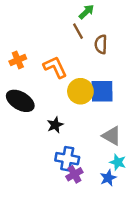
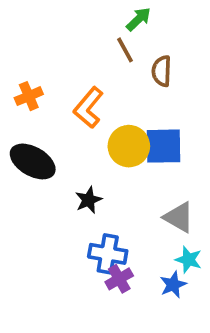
orange L-shape: (55, 67) -> (88, 108), turned -115

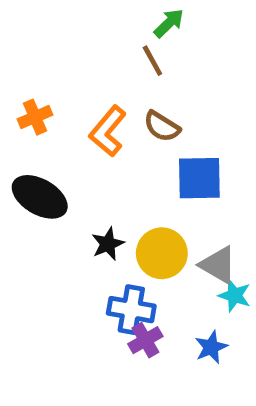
brown semicircle: (162, 71) -> (162, 126), moved, turned -60
yellow circle: (129, 146) -> (162, 253), moved
cyan star: (188, 260) -> (235, 296), moved

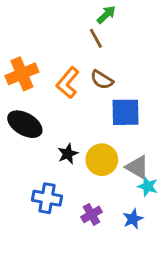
orange cross: (35, 117) -> (22, 74), size x1.5
blue cross: (131, 310) -> (47, 198), moved

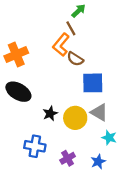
orange L-shape: (68, 83) -> (61, 45), moved
gray triangle: (137, 167) -> (99, 112), moved

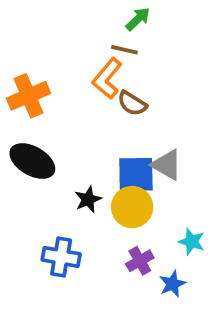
brown line: (71, 28) -> (124, 50), turned -48
blue square: (93, 83) -> (136, 174), moved
gray triangle: (99, 112) -> (167, 165), moved
purple cross: (68, 158) -> (140, 261), moved

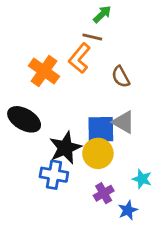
orange cross: (28, 96) -> (44, 71), moved, turned -32
brown semicircle: (132, 103) -> (121, 77), moved, turned 30
black star: (88, 199) -> (65, 148), size x1.6
blue cross: (61, 257) -> (54, 175), moved

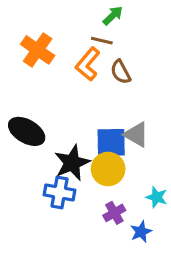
orange cross: (44, 71) -> (38, 50), moved
brown semicircle: (121, 77) -> (121, 72), moved

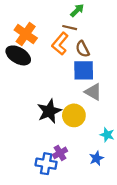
black ellipse: (27, 131) -> (18, 55), moved
blue square: (111, 142) -> (84, 70), moved
blue cross: (60, 193) -> (46, 164), moved
purple cross: (114, 213) -> (60, 153), moved

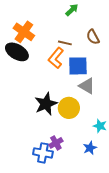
brown line: (70, 28) -> (65, 43), moved
orange L-shape: (60, 44) -> (56, 58), moved
brown semicircle: (82, 49) -> (93, 37), moved

